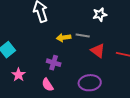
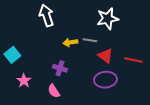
white star: (100, 14) -> (108, 19), size x1.5
purple ellipse: (90, 83) -> (105, 80), moved

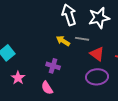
white arrow: (47, 16) -> (69, 15), moved
yellow arrow: (70, 42) -> (63, 41), turned 40

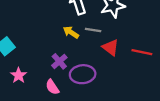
purple cross: (53, 66) -> (59, 61), turned 32
purple ellipse: (97, 77) -> (83, 74), moved

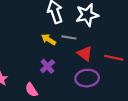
purple cross: (59, 61) -> (47, 66), moved
purple ellipse: (83, 74) -> (87, 78), moved

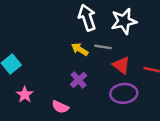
pink semicircle: (31, 90) -> (60, 107), turned -32

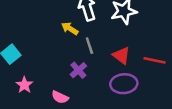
gray line: (103, 47) -> (89, 46), moved, turned 63
yellow arrow: (80, 49) -> (70, 28), moved

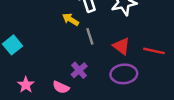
purple cross: (78, 70) -> (79, 70), moved
pink star: (24, 85) -> (26, 85), moved

